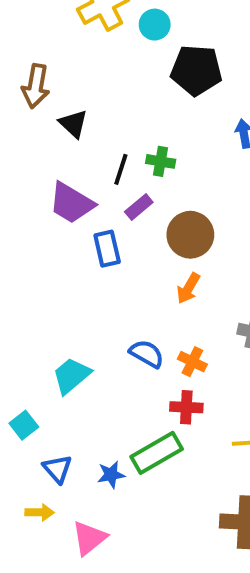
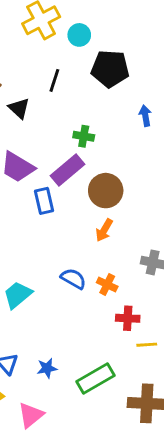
black line: (121, 169) -> (54, 80), moved
purple rectangle: (139, 207) -> (67, 170), size x1.6
red cross: (186, 407) -> (128, 318), moved
green rectangle: (157, 453) -> (95, 378), moved

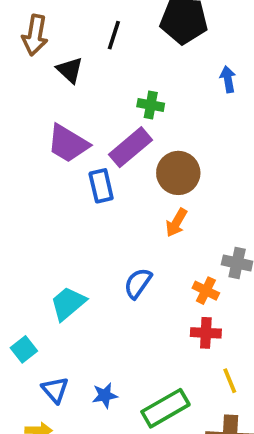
blue semicircle: (73, 279) -> (138, 283), turned -85
orange cross: (107, 285) -> (206, 291), moved
yellow line: (147, 345) -> (230, 381), moved, turned 72

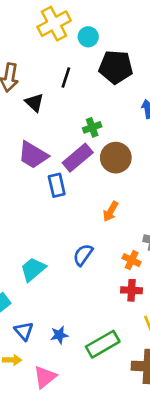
green cross: (151, 105) -> (92, 127), turned -30
brown circle: (178, 173) -> (116, 158), moved

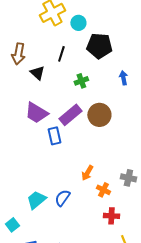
green cross: (92, 127) -> (81, 81), moved
orange arrow: (111, 211) -> (87, 173), moved
blue semicircle: (83, 255) -> (62, 198), moved
orange cross: (132, 260) -> (103, 190), moved

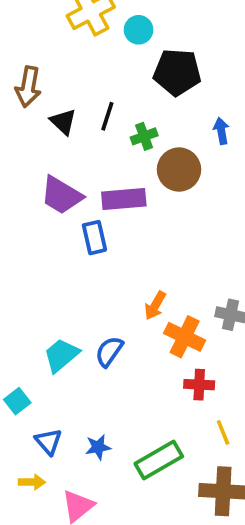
black line: (61, 54) -> (107, 116), moved
purple rectangle: (70, 115) -> (124, 199), turned 35
brown circle: (99, 115) -> (179, 170), moved
orange cross: (103, 190) -> (185, 337), size x1.5

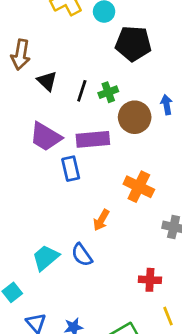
black line: (107, 116) -> (82, 91), moved
blue arrow: (221, 131) -> (167, 105), moved
orange arrow: (155, 306) -> (101, 220), moved
orange cross: (185, 337) -> (139, 187), moved
blue semicircle: (109, 352) -> (82, 255), turned -70

